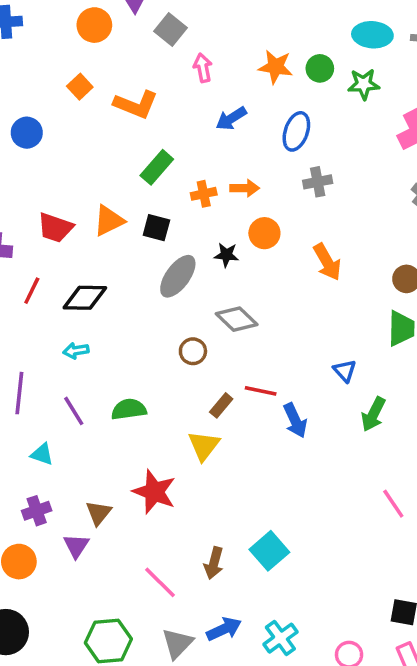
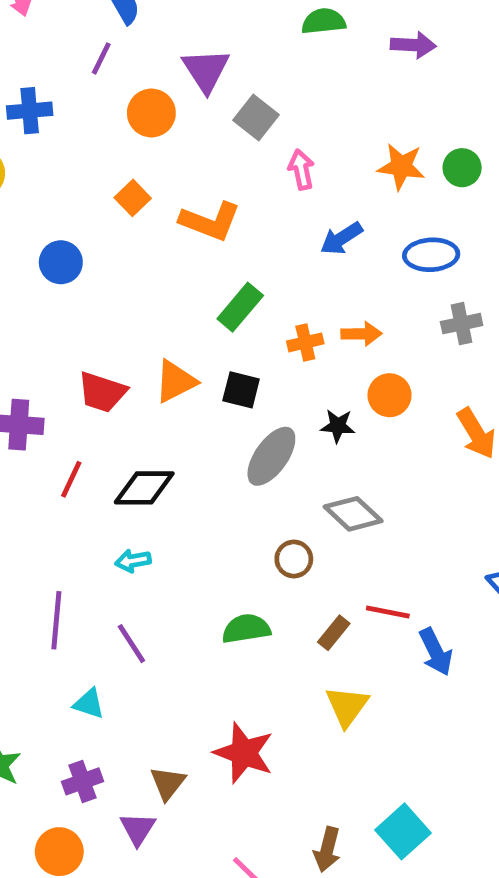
blue ellipse: (296, 131) -> (431, 255), turned 69
green semicircle: (129, 409) -> (246, 629), moved
yellow triangle: (204, 446) -> (347, 706), moved

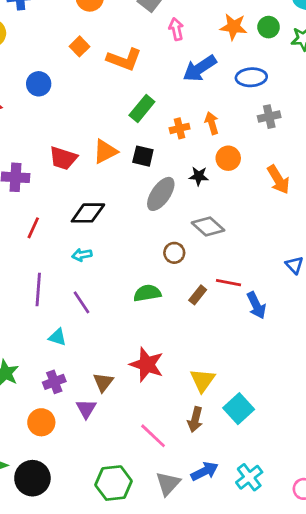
blue arrow: (341, 238) -> (200, 68), size x1.4
orange arrow: (361, 334) -> (212, 123), turned -105
red line: (71, 479) -> (33, 228), moved
yellow triangle: (347, 706) -> (203, 380), moved

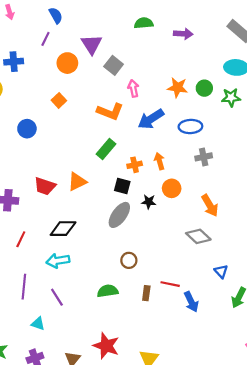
orange L-shape: (124, 59) -> (110, 111), moved
black square: (143, 156) -> (122, 186), moved
gray diamond: (208, 227) -> (198, 236), moved
cyan arrow: (82, 255) -> (58, 261), size x1.5
brown rectangle: (198, 295) -> (146, 293), turned -32

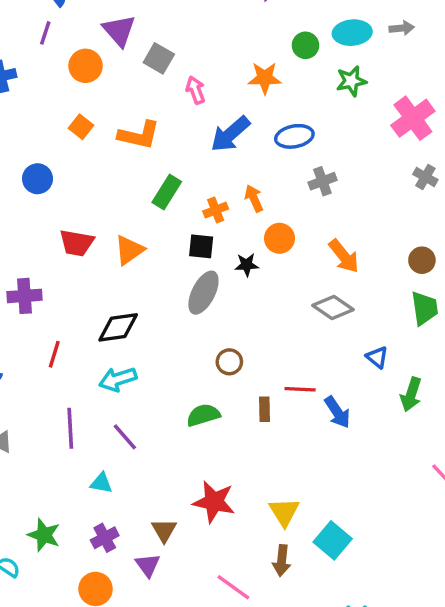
green circle: (204, 88) -> (305, 45), moved
orange L-shape: (110, 111) -> (139, 135), moved
red trapezoid: (45, 186) -> (77, 243), moved

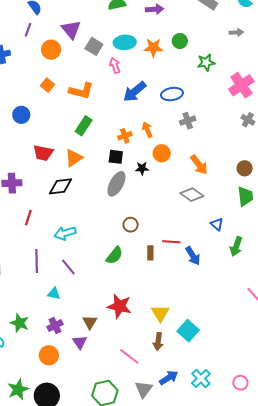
cyan ellipse: (352, 33) -> (125, 42), moved
orange star: (265, 78) -> (153, 48), moved
green rectangle: (167, 192) -> (84, 126), moved
black diamond: (118, 327) -> (60, 186), moved
green semicircle: (203, 415) -> (114, 255), turned 144

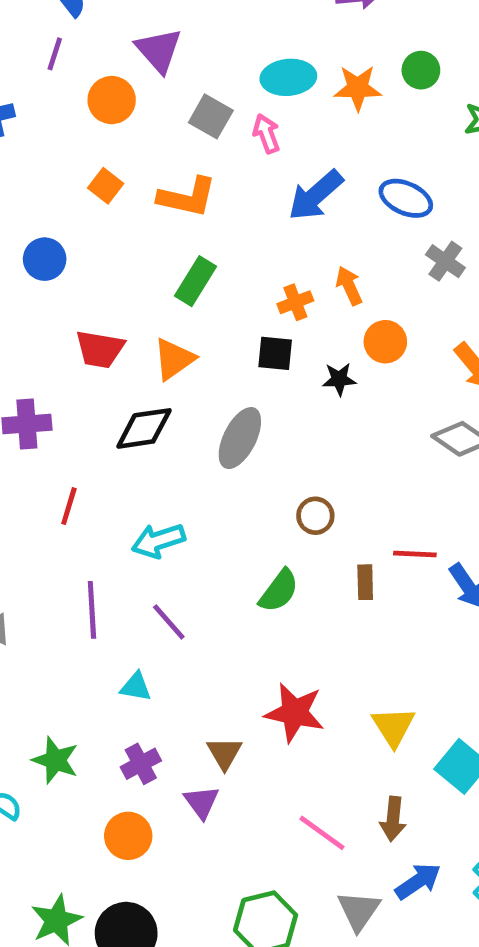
gray square: (94, 46) -> (211, 116), moved
blue ellipse: (172, 94) -> (406, 198), turned 35
gray cross: (188, 121) -> (445, 261), turned -35
gray ellipse: (116, 184) -> (240, 438), moved
brown arrow: (158, 342) -> (393, 819), moved

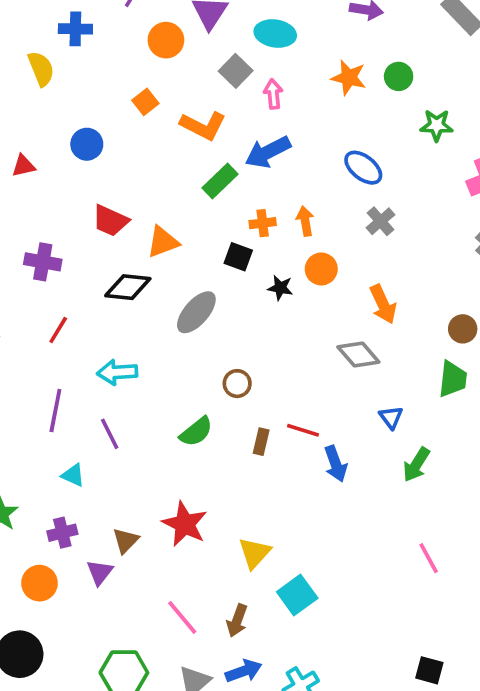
cyan ellipse: (288, 77) -> (275, 33), moved
blue arrow: (316, 195) -> (268, 152), moved
green rectangle: (196, 281) -> (220, 181), moved

